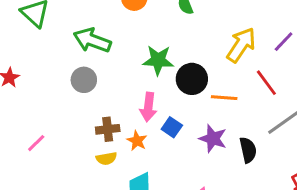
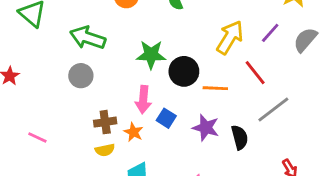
pink line: (36, 143) -> (37, 137), turned 72

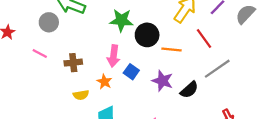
gray circle: (81, 76) -> (49, 22), moved
brown cross: (105, 122) -> (73, 63), moved
pink line: (37, 137) -> (40, 54), moved
black semicircle: (240, 137) -> (189, 90), turned 60

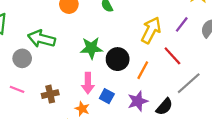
orange line: (172, 50) -> (143, 70), turned -60
purple star: (163, 81) -> (138, 101), turned -30

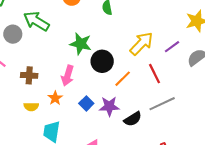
blue square: (107, 96) -> (86, 103), moved

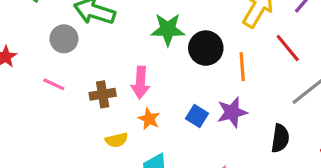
pink arrow: (68, 76) -> (140, 82), moved
orange line: (123, 79) -> (242, 67), turned -36
black semicircle: (133, 119) -> (280, 138), moved, turned -36

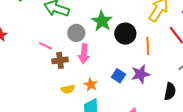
green star: (168, 29) -> (102, 21), turned 30
gray circle: (64, 39) -> (76, 33), moved
pink line: (54, 84) -> (46, 46), moved
orange star: (149, 119) -> (91, 85), moved

